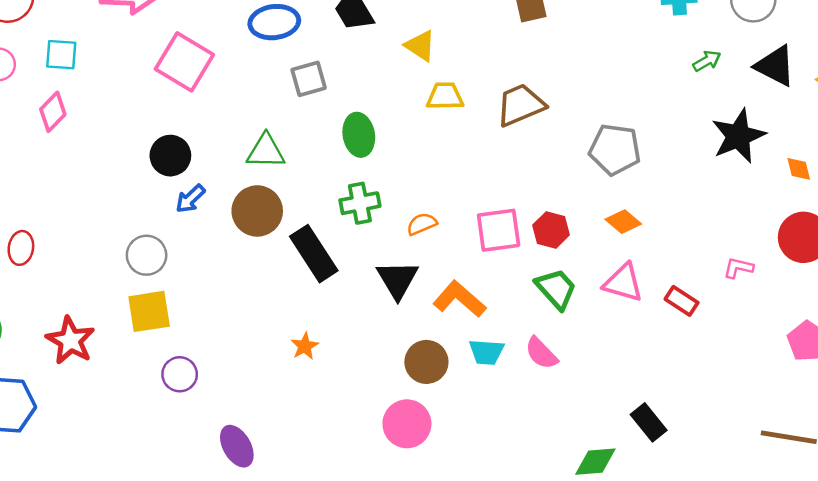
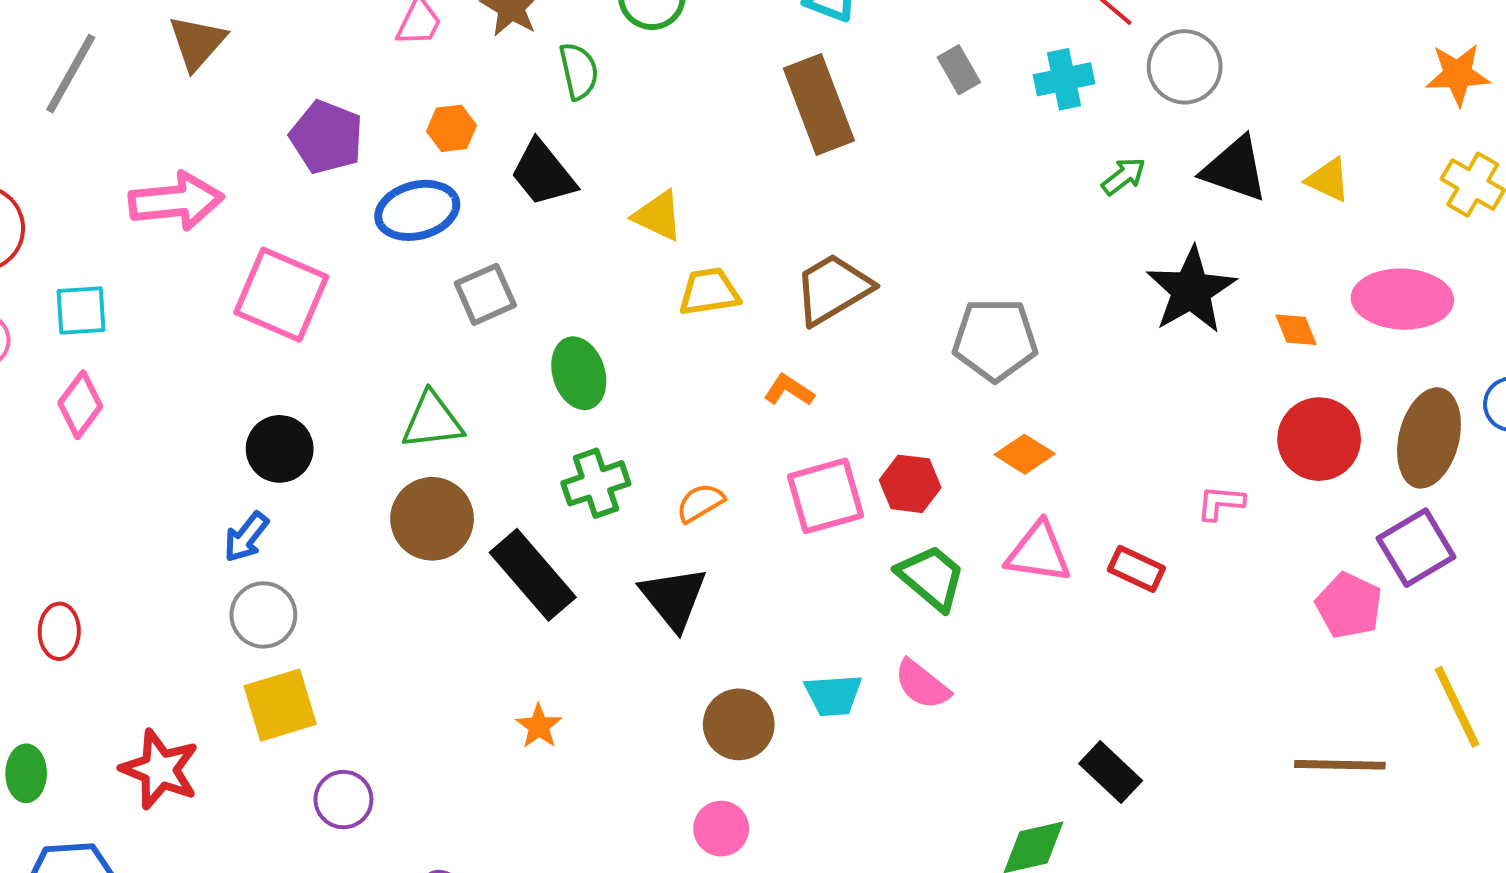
blue arrow: (190, 199) -> (246, 537), moved
orange L-shape: (459, 299) -> (789, 390), moved, size x0.6
pink circle: (407, 424) -> (721, 829), size x0.7

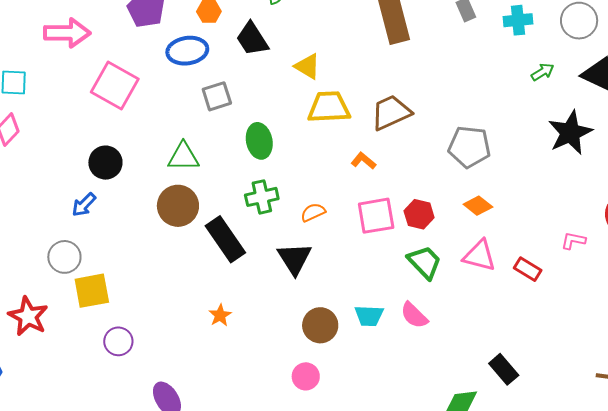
yellow trapezoid: (709, 292) -> (329, 107), size x1.4
gray circle: (263, 615) -> (64, 257), moved

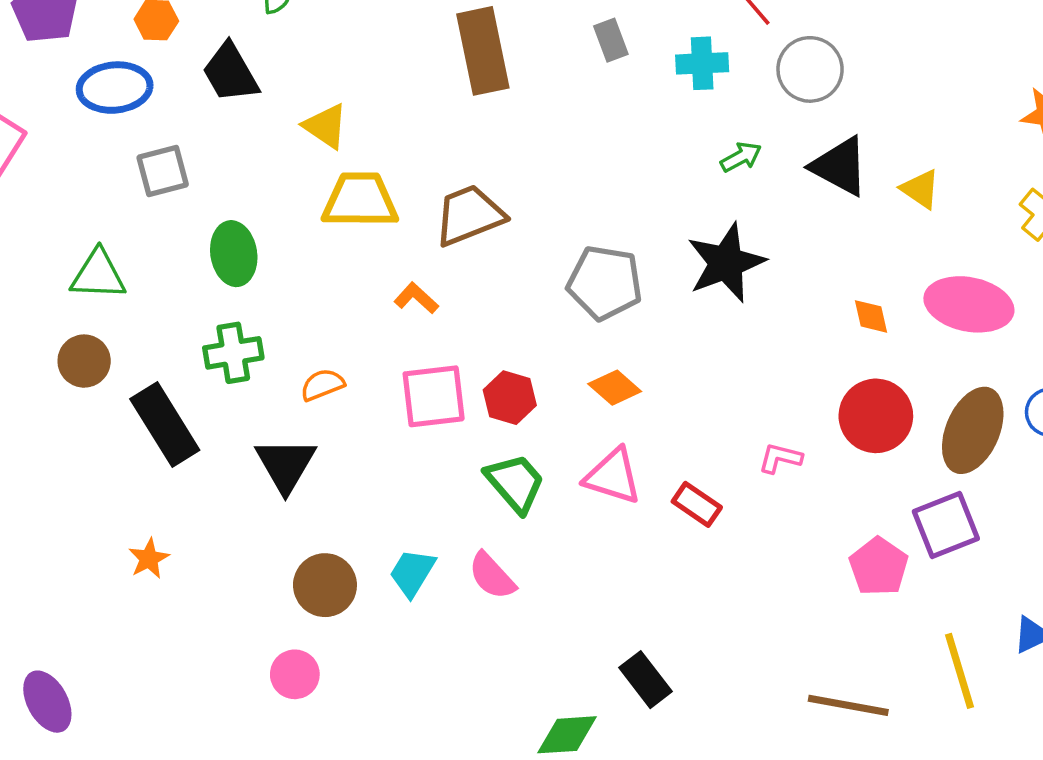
black star: (570, 133) -> (726, 263), moved
brown circle: (178, 206) -> (84, 361), size x0.7
cyan trapezoid: (369, 316) -> (412, 573), turned 116

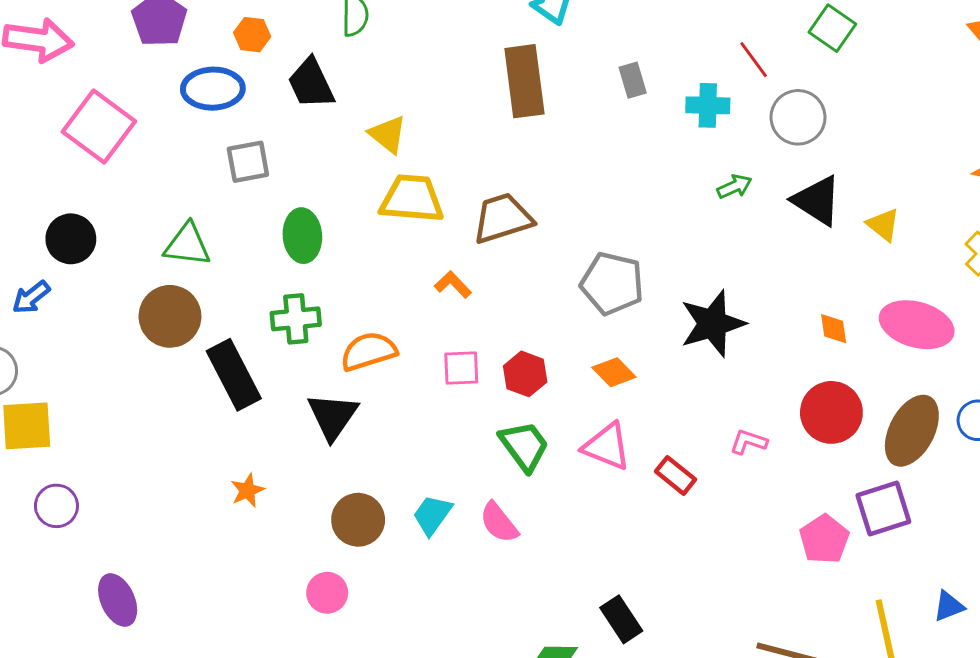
black star: (726, 263) -> (713, 324), moved
brown circle: (84, 361) -> (170, 316), size x1.4
orange semicircle: (322, 385) -> (369, 351), size x1.5
pink square: (434, 396) -> (461, 368), size x0.7
orange star: (149, 559) -> (247, 490), moved

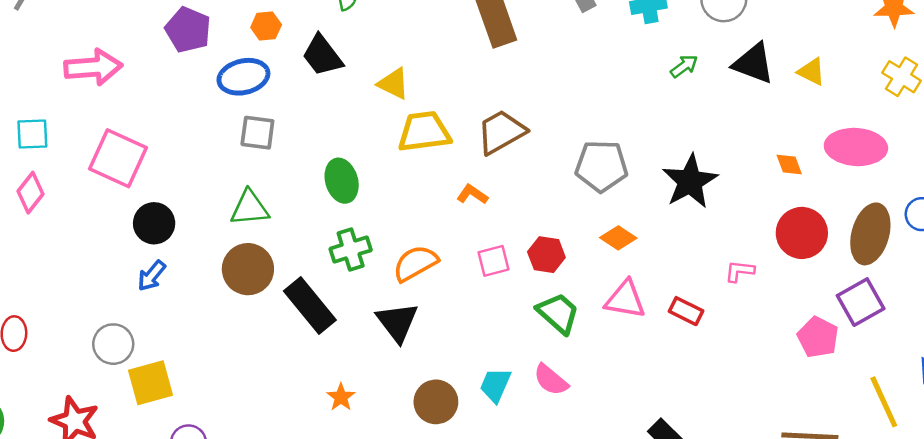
pink square: (99, 126) -> (118, 158), moved
gray square: (248, 162) -> (257, 133), moved, turned 30
blue arrow: (31, 297) -> (152, 276), moved

